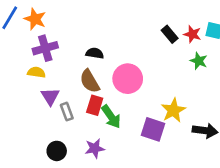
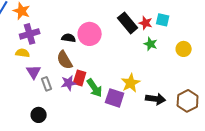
black rectangle: (170, 34) -> (128, 23), size x1.5
pink circle: (128, 79) -> (90, 34), moved
red rectangle: (95, 105) -> (80, 78), moved
green arrow: (111, 117) -> (95, 88), moved
purple star: (95, 148) -> (69, 83), moved

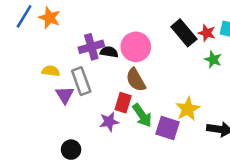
purple cross: (30, 34) -> (91, 47), moved
brown semicircle: (65, 60) -> (136, 80), moved
purple star: (69, 83) -> (109, 122), moved
gray rectangle: (47, 84) -> (81, 81), moved, size x1.5

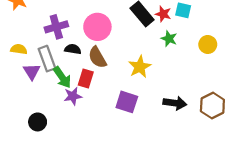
black semicircle: (109, 52) -> (73, 49), moved
yellow star: (188, 109) -> (140, 67), moved
green arrow: (142, 115) -> (62, 77), moved

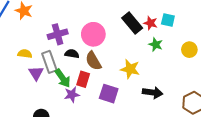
yellow star: (140, 67) -> (130, 69), turned -30
purple square: (127, 102) -> (109, 94), moved
black arrow: (175, 103) -> (153, 93), moved

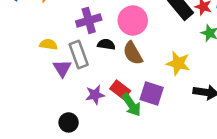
green arrow: (63, 78) -> (131, 105), moved
red rectangle: (83, 79) -> (120, 90), moved, turned -70
purple star: (72, 95) -> (95, 95), moved

